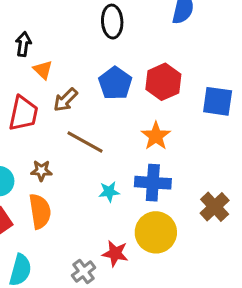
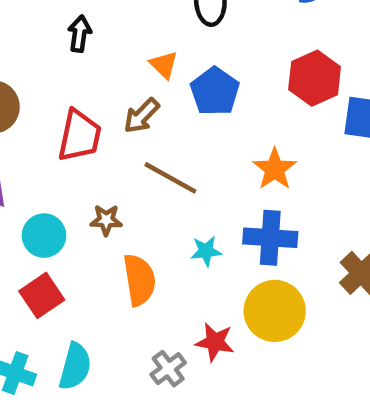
orange triangle: (43, 70) -> (164, 65), moved
red hexagon: (163, 82) -> (315, 78), moved
orange semicircle: (40, 211) -> (139, 280), moved

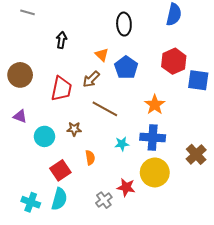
orange semicircle: (139, 280) -> (90, 158), size x0.6
red square: (42, 295) -> (60, 170), moved

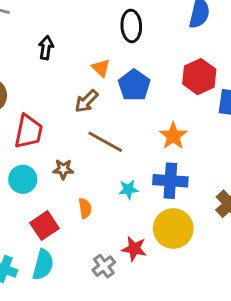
red trapezoid: (61, 89) -> (29, 132), moved

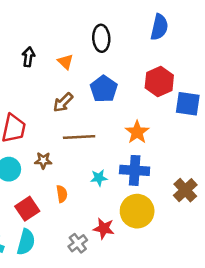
orange triangle: (101, 68) -> (65, 62), moved
brown line: (105, 142) -> (79, 137), turned -32

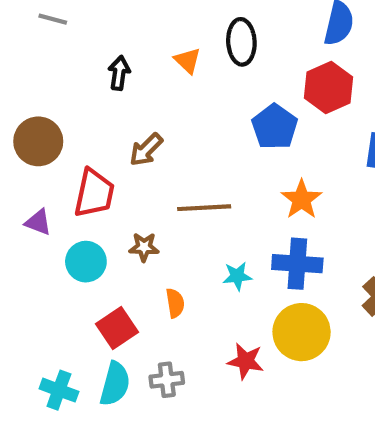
orange triangle: (65, 62) -> (188, 61), moved
red hexagon: (159, 81) -> (328, 87), moved
blue pentagon: (104, 89) -> (275, 127), moved
brown arrow: (63, 102) -> (146, 150), moved
gray cross: (78, 243) -> (167, 380), moved, turned 30

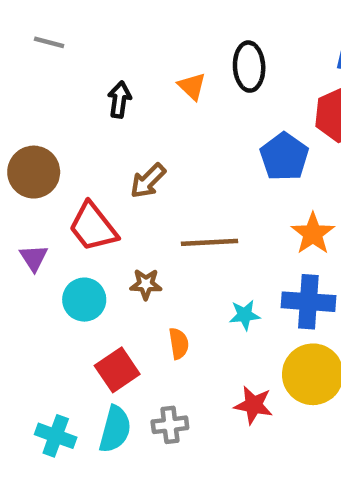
red trapezoid: (94, 193) -> (93, 227), turned 130
purple triangle: (38, 222) -> (34, 258), turned 36

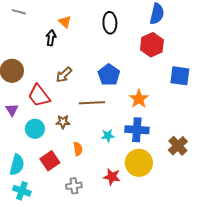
orange triangle: (192, 86) -> (65, 22), moved
blue pentagon: (284, 157) -> (109, 75), moved
cyan semicircle: (115, 429) -> (17, 165), moved

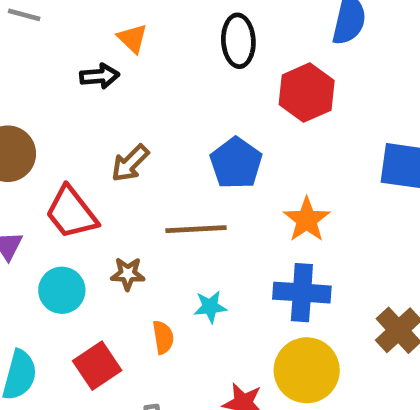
black arrow: (51, 38) -> (100, 76), turned 77
red hexagon: (152, 45) -> (307, 93), moved
cyan star: (108, 136) -> (210, 307), moved

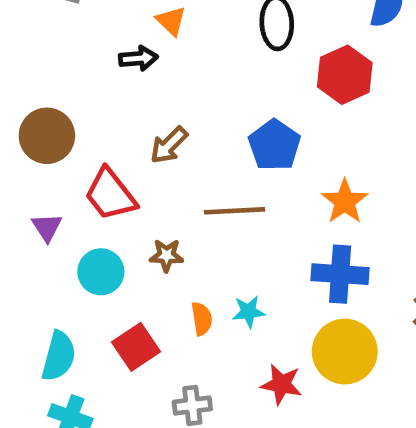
cyan star: (210, 307) -> (249, 312), moved

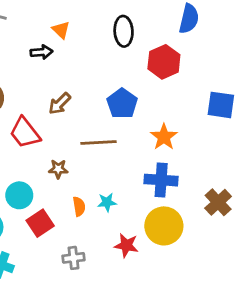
cyan circle: (101, 272) -> (19, 195), moved

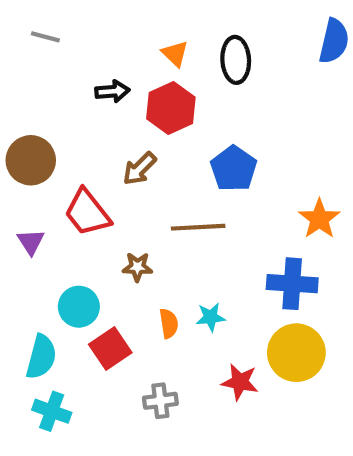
orange triangle: (61, 30) -> (175, 54), moved
red hexagon: (164, 62) -> (171, 108), moved
orange star: (164, 137) -> (319, 219), moved

